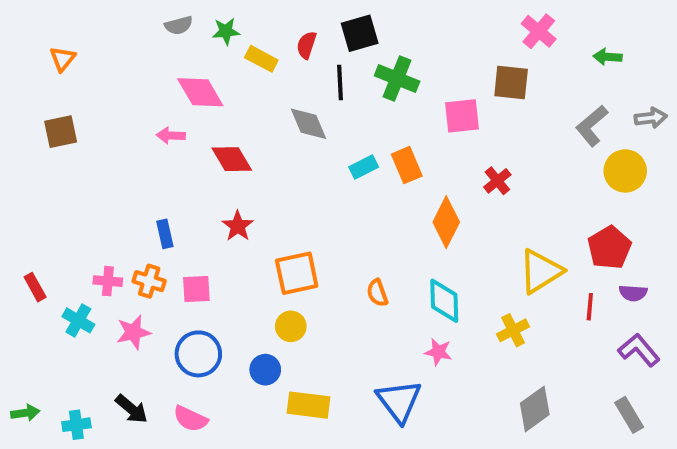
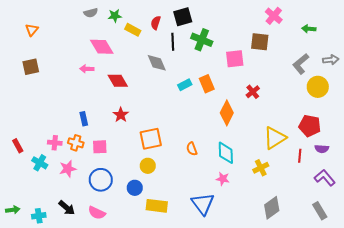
red pentagon: (609, 248) -> (310, 126), turned -30

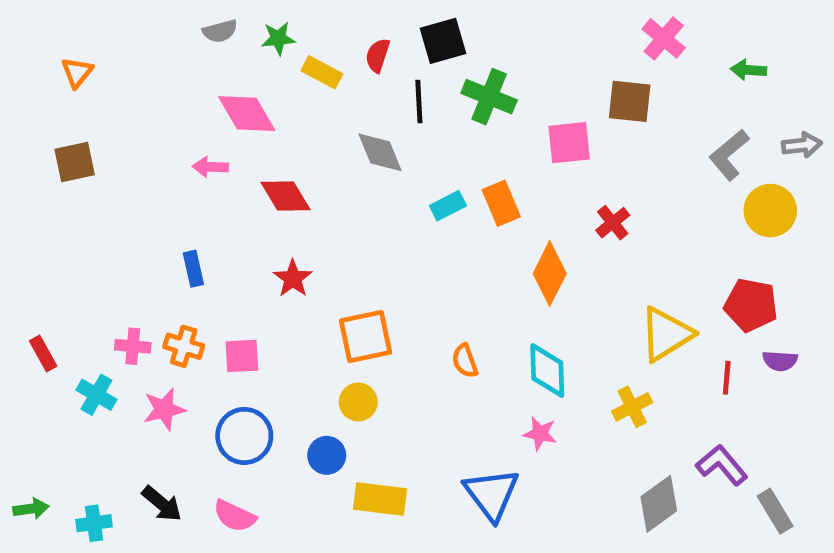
blue rectangle: (84, 119) -> (193, 269), moved
purple L-shape: (325, 178) -> (722, 465), moved

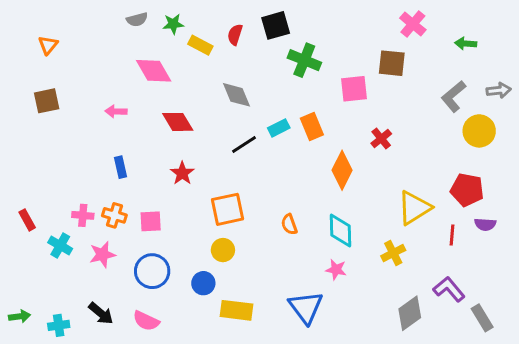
black line: (419, 101) -> (244, 145), moved, turned 60
pink arrow: (210, 167) -> (116, 111), moved

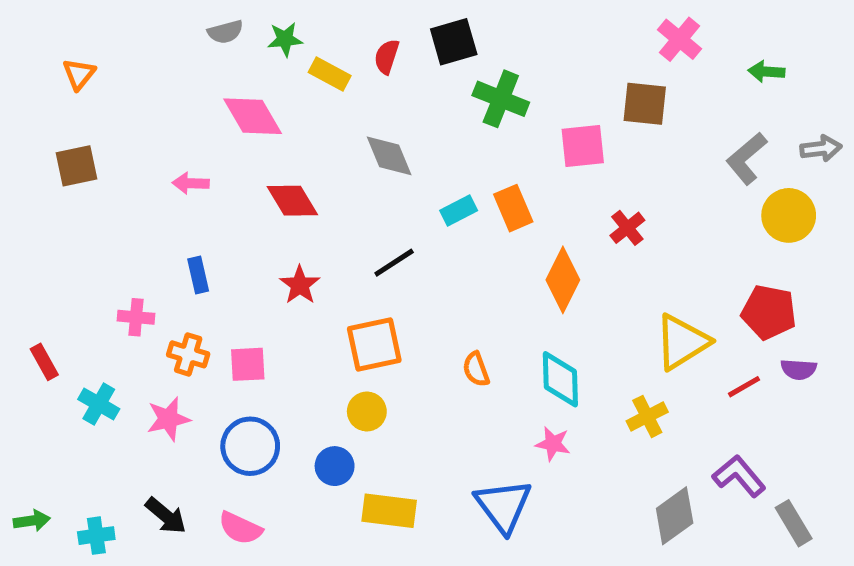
black line: (244, 145) -> (394, 263), moved
pink cross: (83, 215) -> (136, 317), moved
red line: (452, 235) -> (744, 387), turned 55

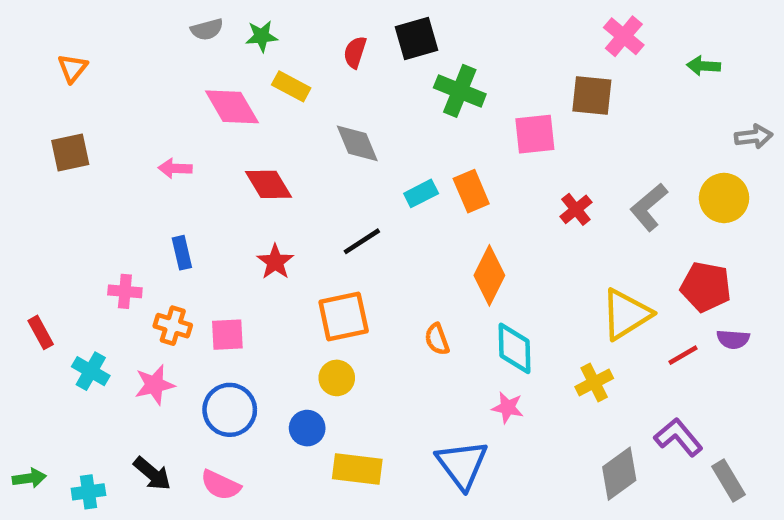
yellow rectangle: (330, 74) -> (291, 86), moved
gray L-shape: (746, 158) -> (649, 207), moved
orange diamond: (563, 280) -> (489, 275), moved

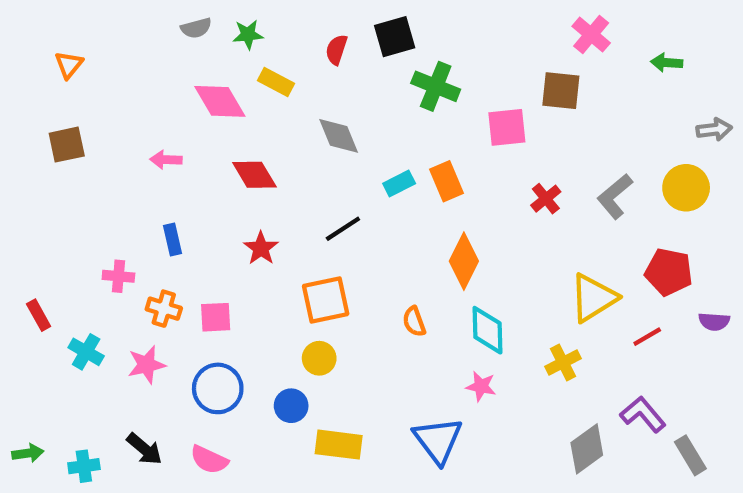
purple semicircle: (733, 339) -> (714, 322), moved

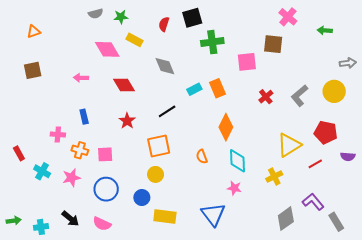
orange triangle: (69, 65) -> (34, 32), turned 32
green cross: (436, 86) -> (212, 42), turned -30

